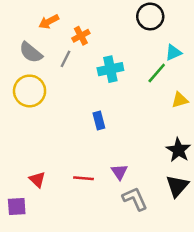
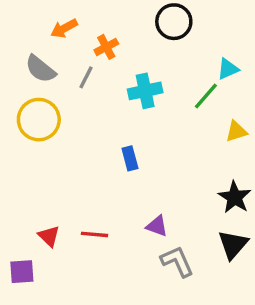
black circle: (150, 16) -> (174, 22), moved
purple triangle: (119, 172) -> (157, 226), turned -36
red line: (83, 178) -> (94, 234), moved

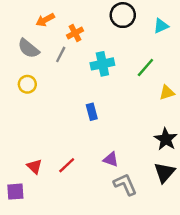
cyan triangle: (228, 69) -> (161, 26), moved
yellow circle: (39, 120) -> (27, 84), size x0.6
red line: (94, 234) -> (67, 165), turned -48

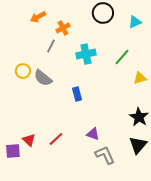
gray semicircle: (29, 48) -> (43, 78), moved
purple square: (15, 192) -> (13, 151), moved

